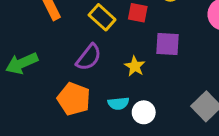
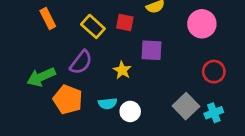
green arrow: (22, 63) -> (41, 77), moved

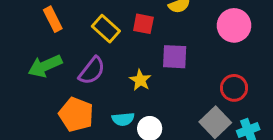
red circle: (214, 72) -> (234, 88), moved
green arrow: (41, 77) -> (45, 66), moved

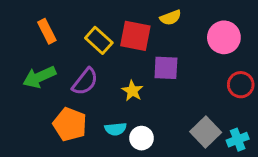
red square: (143, 24) -> (135, 36), size x1.5
red circle: (234, 88) -> (241, 85), moved

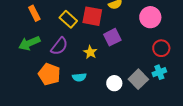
purple square: (166, 68) -> (112, 37), turned -30
white circle: (142, 138) -> (114, 83), moved
cyan cross: (238, 140) -> (159, 72), moved

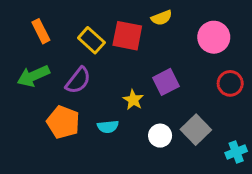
purple square: (112, 37) -> (166, 82), moved
yellow star: (90, 52) -> (133, 100), moved
cyan cross: (159, 72) -> (236, 152), moved

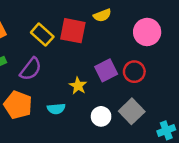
red circle: (230, 83) -> (134, 72), moved

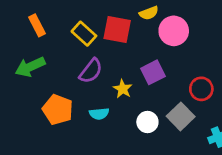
pink circle: (147, 32) -> (174, 31), moved
purple semicircle: (31, 69) -> (91, 71), moved
red circle: (134, 72) -> (201, 89), moved

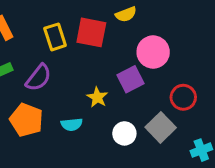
pink circle: (174, 31) -> (153, 52), moved
yellow rectangle: (84, 34) -> (55, 37), turned 30
purple semicircle: (91, 71) -> (38, 78), moved

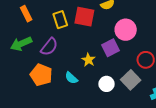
cyan semicircle: (72, 124) -> (71, 78), turned 48

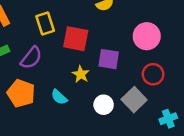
red square: (84, 17) -> (76, 39), moved
pink circle: (126, 30) -> (147, 36), moved
purple square: (111, 48) -> (109, 59), turned 36

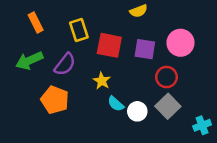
purple square: (109, 59) -> (145, 49), moved
yellow star: (81, 74) -> (102, 81), moved
red circle: (153, 74) -> (167, 77), moved
cyan semicircle: (59, 97) -> (116, 104), moved

